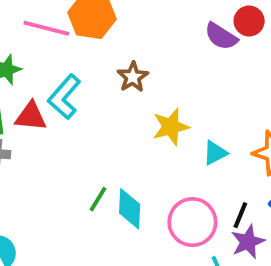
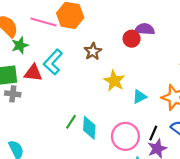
red circle: (249, 21) -> (132, 39), moved
purple semicircle: (221, 36) -> (145, 29), turned 150
yellow star: (171, 127) -> (114, 81), turned -30

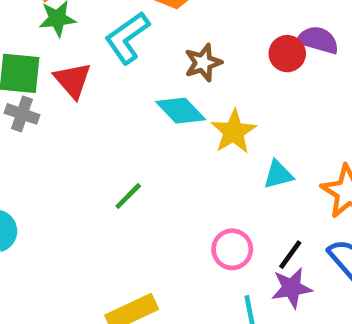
cyan L-shape: (53, 62) -> (127, 38), moved
red triangle: (33, 73) -> (73, 80), turned 30
cyan diamond: (89, 128) -> (181, 111), moved, turned -60
pink circle: (125, 136) -> (232, 249), size x0.7

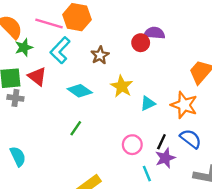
cyan diamond: (181, 111) -> (80, 91), moved

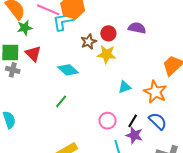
red circle: (141, 43) -> (108, 33), moved
cyan L-shape: (60, 50) -> (63, 21), moved, turned 30
yellow star: (122, 86) -> (107, 54), moved, turned -30
purple star: (165, 158) -> (134, 135), turned 30

